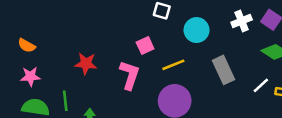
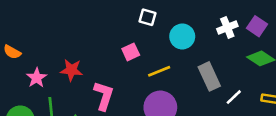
pink L-shape: (130, 75) -> (104, 96), moved
pink star: (30, 76) -> (37, 78), moved, turned -30
white line: (261, 85) -> (234, 97), moved

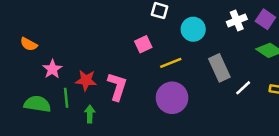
red star: (71, 70) -> (86, 80), moved

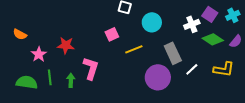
white cross: (237, 20) -> (192, 24), moved
red star: (86, 80) -> (66, 45), moved
purple circle: (172, 98) -> (158, 77), moved
green arrow: (90, 114) -> (71, 80), moved

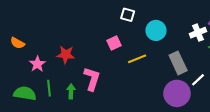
purple circle: (158, 77) -> (177, 93), moved

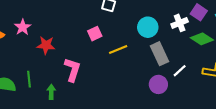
cyan circle: (156, 30) -> (148, 27), moved
pink star: (37, 64) -> (23, 27), moved
green arrow: (71, 91) -> (51, 92), moved
purple circle: (177, 93) -> (158, 84), size x0.7

